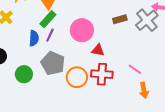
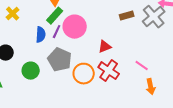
pink circle: (82, 30) -> (75, 27), moved
red triangle: (98, 50) -> (105, 47), turned -32
red cross: (102, 74) -> (109, 71), turned 30

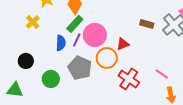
brown rectangle: (127, 16) -> (147, 24), turned 32
red triangle: (105, 47) -> (123, 44), moved
orange circle: (84, 74) -> (107, 58), moved

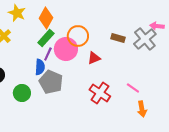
blue semicircle: (61, 43) -> (40, 67), moved
orange circle: (107, 58) -> (78, 36), moved

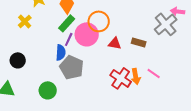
brown rectangle: (118, 38) -> (139, 42), moved
red triangle: (94, 58) -> (115, 43), turned 32
green circle: (22, 93) -> (48, 90), moved
orange arrow: (142, 109) -> (136, 76), moved

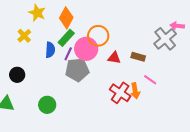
blue semicircle: (61, 52) -> (50, 50), moved
gray pentagon: (72, 67) -> (77, 70), moved, turned -30
pink line: (154, 73) -> (150, 80), moved

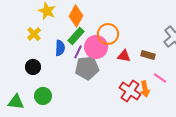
black circle: (17, 75) -> (33, 67), moved
green circle: (47, 105) -> (43, 96), moved

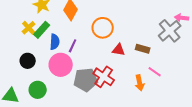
green rectangle: (76, 36) -> (42, 30), moved
pink circle: (96, 47) -> (61, 65), moved
gray pentagon: (87, 68) -> (86, 80), moved
red cross: (130, 91) -> (104, 77), moved

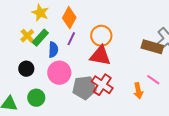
purple line: (73, 46) -> (71, 39), moved
brown rectangle: (143, 49) -> (152, 47), moved, size x1.5
red triangle: (119, 50) -> (100, 56), moved, size x1.6

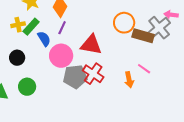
yellow cross: (27, 36) -> (18, 25), turned 32
orange circle: (101, 36) -> (124, 23), moved
blue semicircle: (53, 50) -> (44, 39), turned -35
pink circle: (59, 73) -> (61, 56), moved

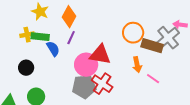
green rectangle: (31, 27) -> (40, 37), turned 54
pink circle: (61, 56) -> (86, 65), moved
orange arrow: (129, 80) -> (137, 65), moved

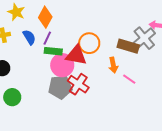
orange circle: (133, 33) -> (89, 43), moved
green rectangle: (40, 37) -> (53, 51), moved
blue semicircle: (53, 49) -> (29, 37), moved

